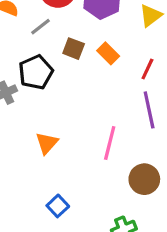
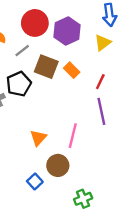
brown square: (74, 49) -> (46, 67), size x1.5
orange triangle: (47, 143) -> (38, 138), moved
brown circle: (144, 179) -> (58, 165), moved

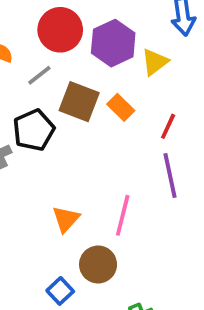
yellow triangle: (103, 43) -> (155, 62), moved

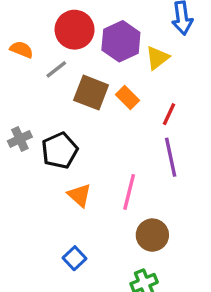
black pentagon: (34, 130) -> (60, 151), moved
orange triangle: (66, 219) -> (79, 195), turned -30
brown circle: (98, 264) -> (152, 235), moved

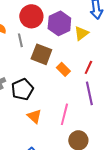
gray line: (56, 69) -> (20, 40), turned -64
orange rectangle: (128, 98) -> (63, 69), moved

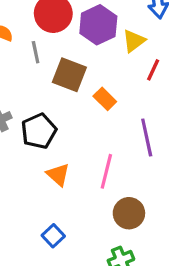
red line: (88, 67) -> (153, 70), moved

